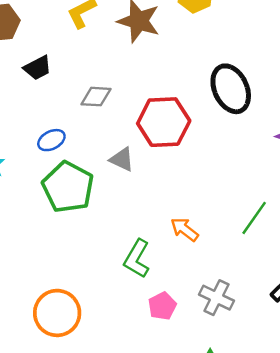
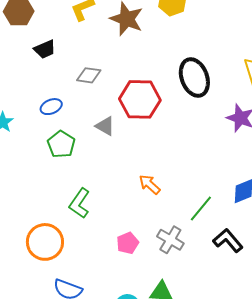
green pentagon: (68, 187) -> (61, 144), size x0.7
green line: (254, 218) -> (201, 209), moved
green L-shape: (137, 259) -> (79, 203), moved

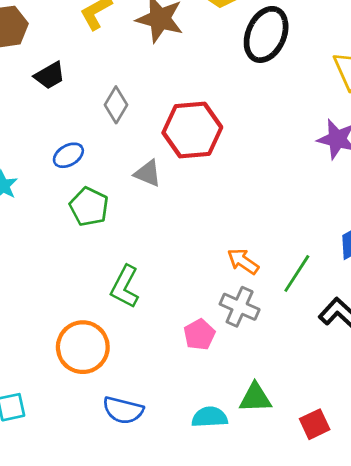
gray diamond: (89, 75) -> (116, 105), turned -60
black ellipse: (194, 78) -> (266, 34), moved, turned 51
orange arrow: (150, 184) -> (243, 261), moved
gray cross: (170, 240) -> (240, 307), moved

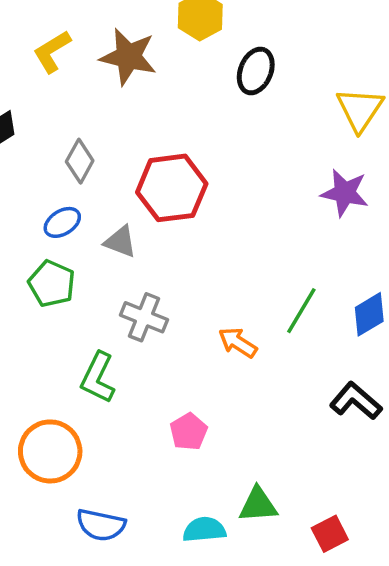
black ellipse: (266, 34) -> (256, 71), size x0.7
blue ellipse: (68, 155) -> (62, 222), moved
green line: (297, 273) -> (301, 311), moved
gray cross: (240, 307) -> (144, 317), moved

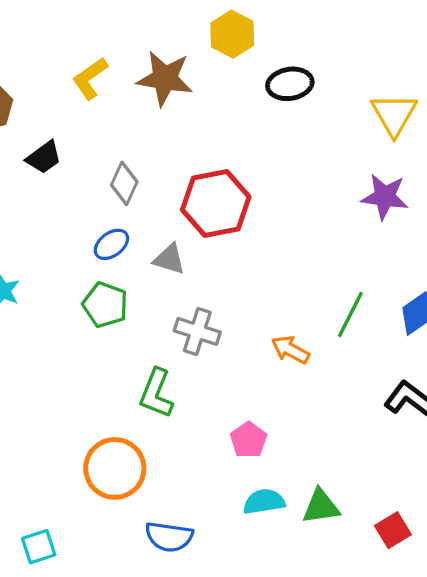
black ellipse: (256, 71) -> (290, 84), turned 63
cyan semicircle: (204, 530) -> (264, 502), moved

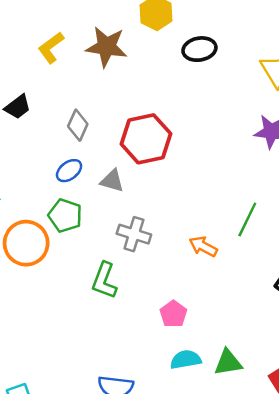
orange circle: (115, 468) -> (26, 243), moved

